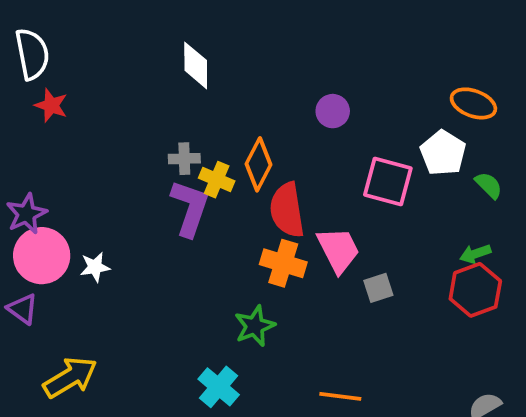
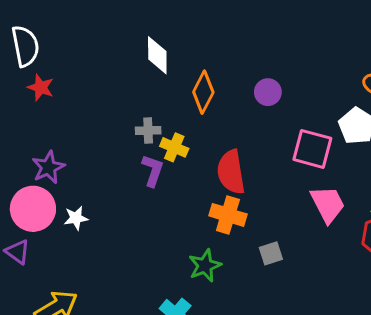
orange diamond: (258, 164) -> (203, 92), moved
purple L-shape: (190, 208) -> (153, 170), size x0.7
purple star: (26, 214) -> (48, 167), moved
pink trapezoid: (338, 250) -> (328, 204), moved
gray square: (378, 288) -> (271, 253), moved

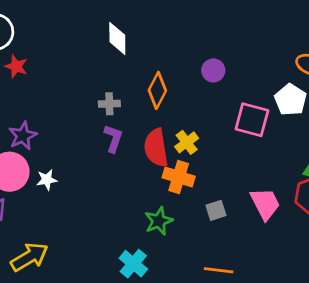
orange diamond: (203, 92) -> (157, 90), moved
yellow cross: (174, 147) -> (187, 142), moved, turned 30
red semicircle: (231, 172) -> (156, 148), moved
pink trapezoid: (328, 204) -> (265, 204), moved

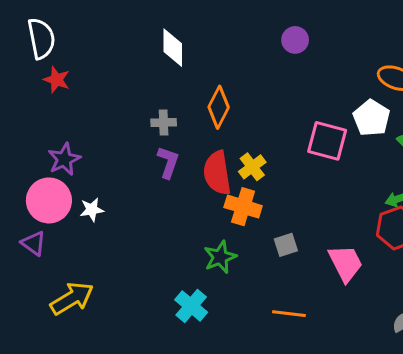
purple circle: (213, 70) -> (295, 40), moved
pink trapezoid: (265, 204) -> (346, 263), moved

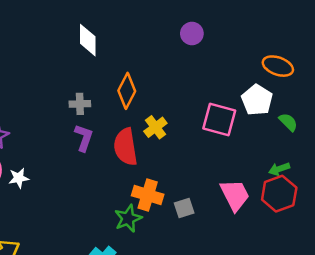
yellow cross: (252, 167) -> (155, 127), moved
orange cross: (243, 207) -> (148, 195), moved
pink trapezoid: (346, 263) -> (235, 195), moved

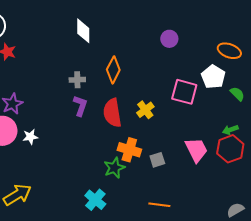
purple circle: (192, 34) -> (169, 39), moved
yellow cross: (155, 127) -> (145, 110), moved

